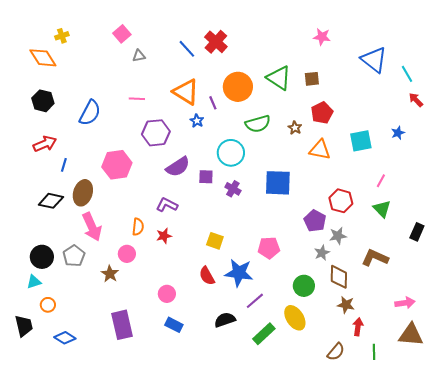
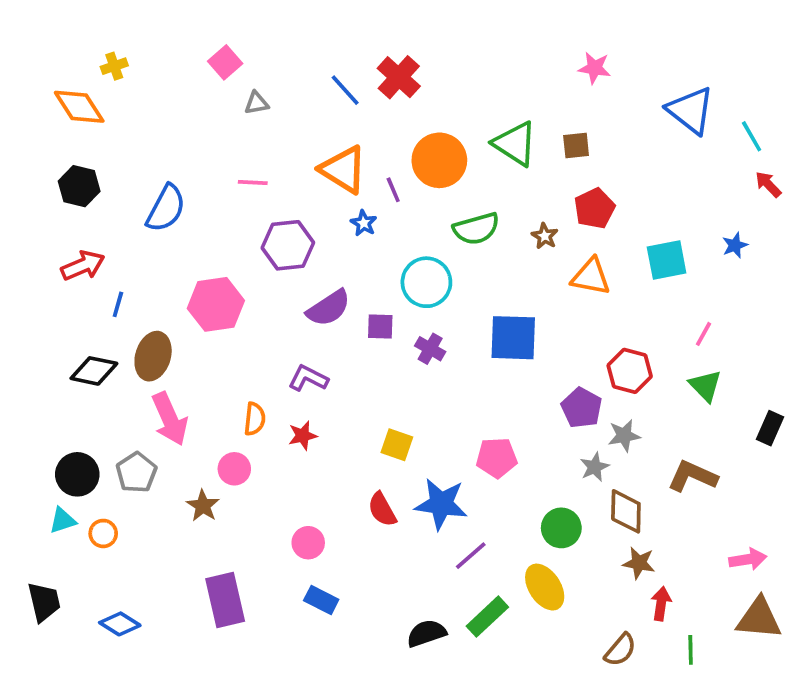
orange circle: (48, 305) -> (103, 533), moved
black semicircle: (225, 320) -> (426, 633), moved

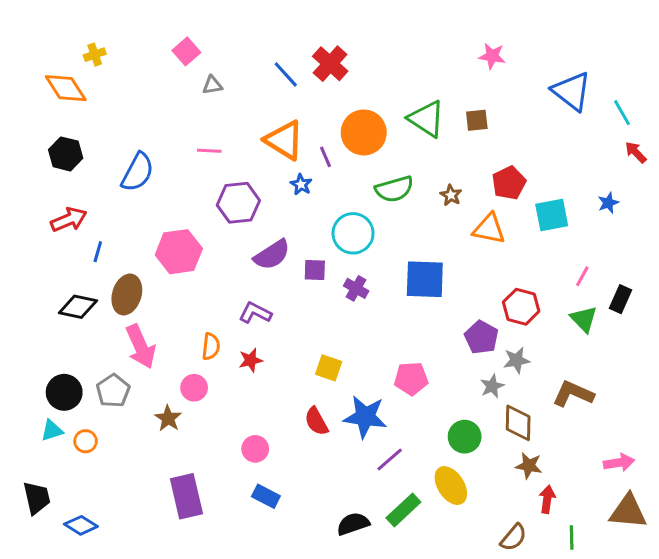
red pentagon: (595, 208) -> (509, 183), moved
black rectangle: (770, 428) -> (620, 299), moved
blue diamond: (120, 624) -> (81, 525), moved

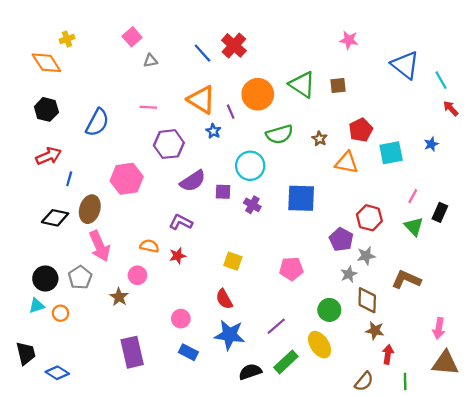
orange semicircle: (211, 346) -> (149, 246), turned -84
blue star: (365, 417) -> (230, 335), moved
pink arrow: (619, 463) -> (439, 328), turned 108

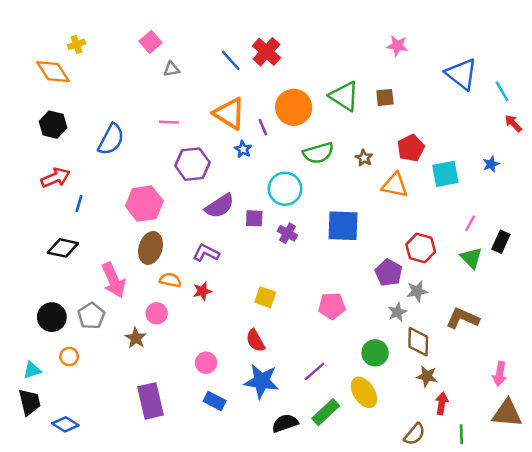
brown ellipse: (90, 209) -> (151, 248), moved
cyan triangle: (37, 306) -> (32, 370), moved

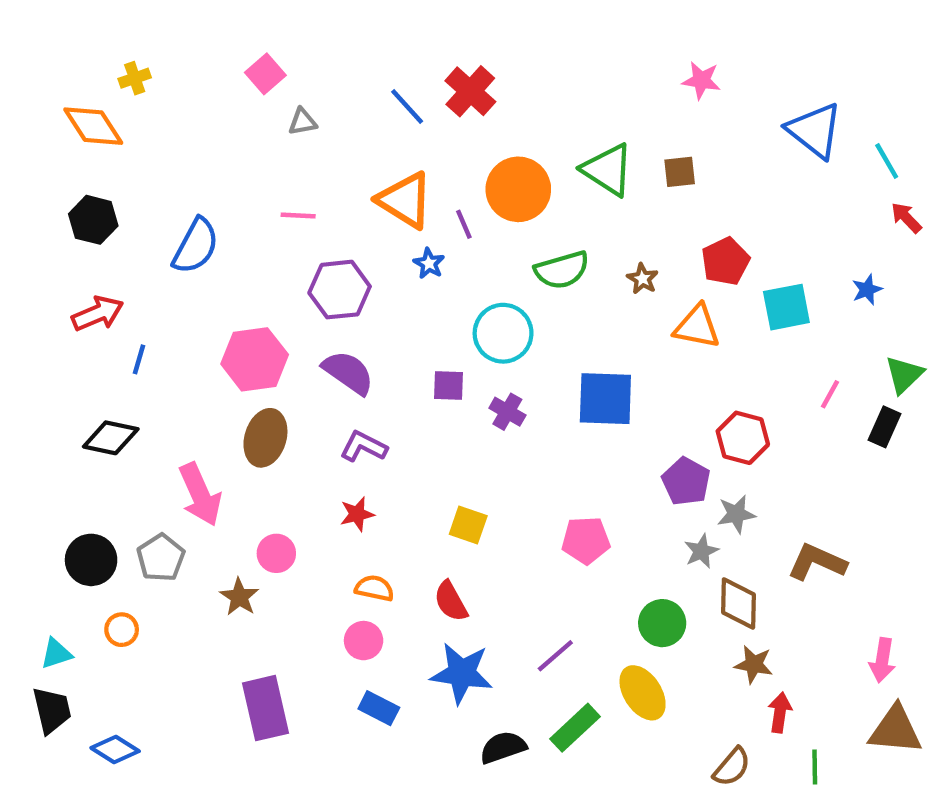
purple semicircle: (220, 206) -> (348, 372), moved, turned -112
green triangle: (471, 258) -> (904, 375), moved, turned 30
orange semicircle: (170, 280) -> (374, 588), moved

